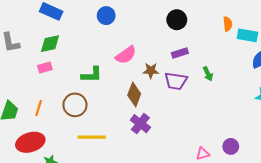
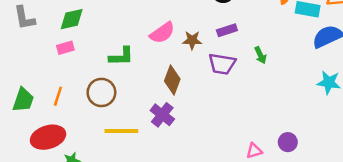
brown star: (151, 71) -> (192, 40), moved
purple cross: (140, 124) -> (162, 115), moved

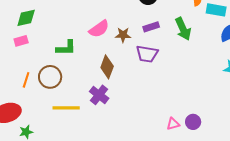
green arrow: (260, 55) -> (183, 29), moved, size x1.6
orange line: (58, 96) -> (26, 80), moved
purple circle: (288, 142) -> (193, 122), moved

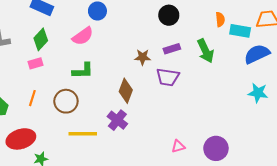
green diamond: (26, 18) -> (41, 39), turned -35
pink semicircle: (99, 29) -> (83, 36), moved
orange line: (26, 80) -> (32, 98), moved
purple circle: (193, 122) -> (216, 148), size x1.5
pink triangle: (173, 124) -> (178, 146), moved

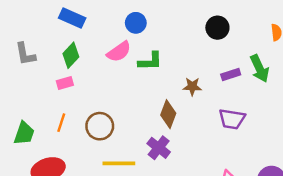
purple rectangle: (172, 49) -> (231, 74), moved
brown star: (143, 57) -> (192, 86), moved
green L-shape: (83, 71) -> (150, 61), moved
purple trapezoid: (168, 77) -> (232, 119), moved

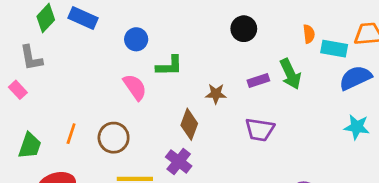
blue circle: (136, 23) -> (136, 39), moved
pink semicircle: (119, 52) -> (135, 87), moved, turned -90
green diamond: (71, 55) -> (46, 18), moved
pink rectangle: (65, 83) -> (18, 90), moved, turned 63

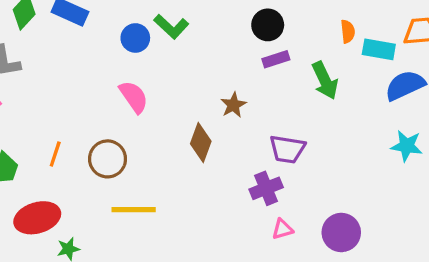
green L-shape: (169, 66) -> (171, 27), moved, turned 44
purple rectangle: (258, 80) -> (276, 59), moved
brown star: (216, 94) -> (233, 105), turned -30
purple cross: (179, 162) -> (266, 188), moved, turned 30

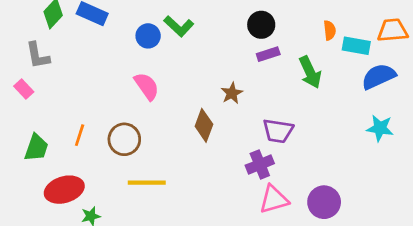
pink triangle: (282, 229) -> (274, 199), size x1.6

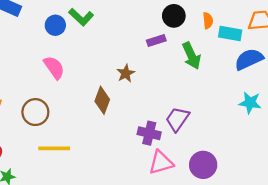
black circle: (261, 25) -> (174, 16), moved
purple trapezoid: (278, 131) -> (177, 119), moved, turned 116
purple cross: (260, 164) -> (149, 133), turned 35

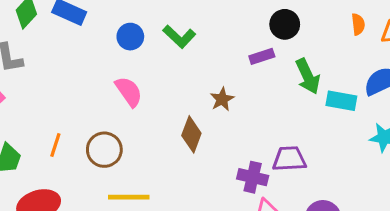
green L-shape: (81, 17) -> (179, 37), moved
orange semicircle: (208, 21) -> (358, 24), moved
cyan rectangle: (230, 33) -> (341, 101), moved
purple trapezoid: (177, 119) -> (289, 159), turned 52

